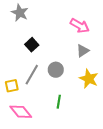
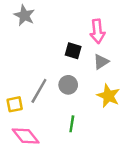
pink arrow: (80, 26) -> (97, 31), turned 54
black square: (32, 45) -> (73, 51), moved, turned -32

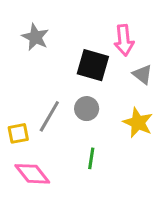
gray star: (24, 15) -> (35, 37), moved
black square: (73, 51) -> (93, 65), size x1.5
gray triangle: (101, 62) -> (143, 74), moved, turned -49

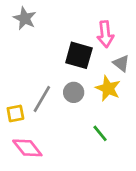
gray star: (35, 37) -> (25, 18), moved
yellow star: (138, 123) -> (108, 88), moved
green line: (91, 158) -> (100, 133), moved, turned -48

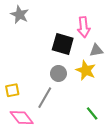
gray triangle: (121, 63) -> (96, 50), turned -48
gray line: (42, 99) -> (45, 98), moved
green line: (100, 133) -> (92, 113), moved

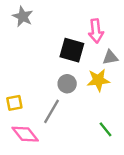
yellow star: (86, 70) -> (98, 80), turned -30

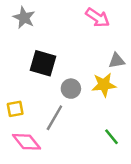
pink arrow: (96, 31) -> (98, 18), moved, turned -50
black square: (72, 50) -> (43, 63), moved

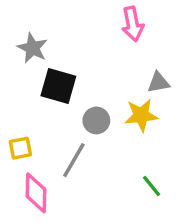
gray star: (24, 18) -> (33, 48), moved
pink arrow: (98, 18) -> (133, 24), turned 45
pink diamond: (27, 142) -> (36, 193), turned 40

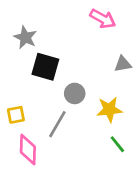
pink arrow: (133, 24) -> (103, 19), turned -50
yellow star: (141, 115) -> (109, 109), moved

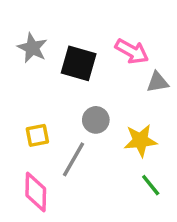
pink arrow: (103, 19) -> (132, 51), moved
black square: (45, 67) -> (79, 63), moved
yellow square: (16, 115) -> (37, 135), moved

